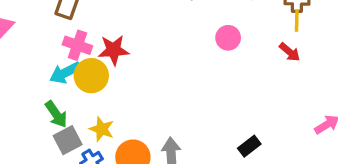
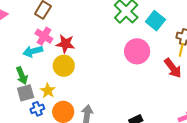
pink circle: (228, 38) -> (137, 51), size x1.6
red arrow: (290, 52) -> (173, 68), size x1.5
yellow circle: (91, 76) -> (64, 66), moved

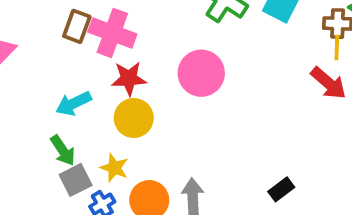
pink cross: (44, 36) -> (112, 33), moved, size x1.4
pink circle: (137, 51) -> (201, 73), moved

